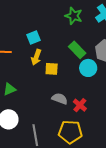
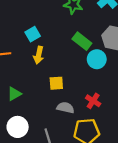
yellow square: (52, 69) -> (56, 83), moved
gray semicircle: (60, 99) -> (65, 108), moved

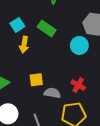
green rectangle: (82, 41) -> (47, 28), moved
yellow square: (56, 83) -> (36, 80), moved

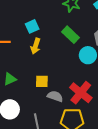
green rectangle: (47, 28) -> (70, 35), moved
red cross: (78, 85) -> (81, 93), size x1.6

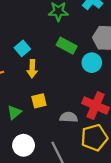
yellow square: (42, 81) -> (39, 101), moved

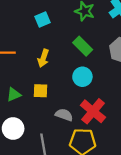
cyan square: (22, 48) -> (42, 19), moved
cyan circle: (92, 63) -> (82, 77), moved

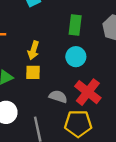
green rectangle: (83, 46) -> (75, 25), turned 54
yellow arrow: (43, 58) -> (33, 50), moved

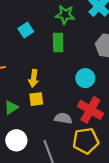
green rectangle: (75, 25) -> (58, 42), moved
cyan circle: (76, 57) -> (85, 78), moved

